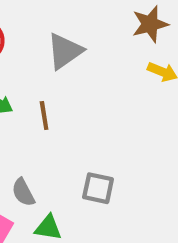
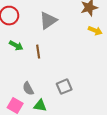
gray square: (98, 188) -> (64, 87), turned -35

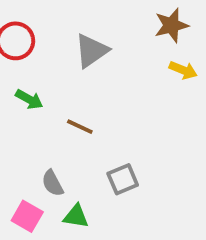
brown line: (38, 52) -> (80, 127), moved, turned -56

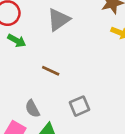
green arrow: (29, 99) -> (17, 41), moved

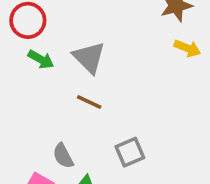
gray triangle: (59, 20) -> (89, 58), moved, turned -40

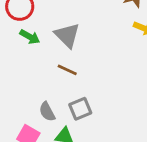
gray square: (130, 152) -> (80, 109), moved

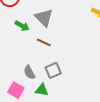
green arrow: (30, 37) -> (22, 26), moved

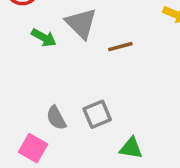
brown line: (44, 42) -> (120, 47), moved, turned -40
green triangle: (42, 90) -> (131, 148), moved

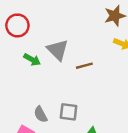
gray square: (97, 114) -> (69, 112), turned 30

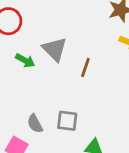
brown line: (84, 66) -> (85, 67), turned -56

